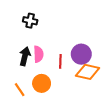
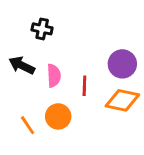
purple circle: (81, 54) -> (122, 64), moved
black arrow: (25, 56) -> (22, 65), moved, turned -78

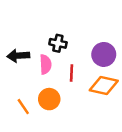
black cross: (42, 29) -> (58, 43), moved
black arrow: (22, 65) -> (18, 56), turned -30

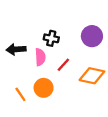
purple circle: (104, 54) -> (92, 36), moved
red line: (72, 73) -> (63, 65), turned 40

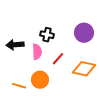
orange line: (20, 94) -> (19, 86), turned -40

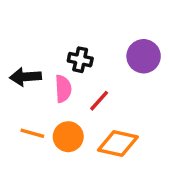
orange diamond: (84, 69) -> (118, 144), moved
orange line: (19, 86) -> (32, 133), moved

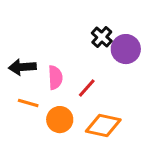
black cross: (80, 60) -> (102, 37), moved, turned 30
orange line: (32, 133) -> (28, 103), moved

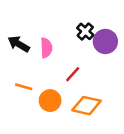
black arrow: (22, 67) -> (19, 44), moved, turned 35
pink semicircle: (55, 78) -> (46, 48), moved

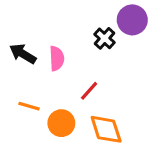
purple circle: (105, 41) -> (132, 20), moved
orange diamond: (87, 106) -> (106, 129), turned 60

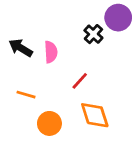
orange circle: (61, 123) -> (49, 123), moved

